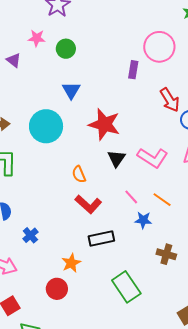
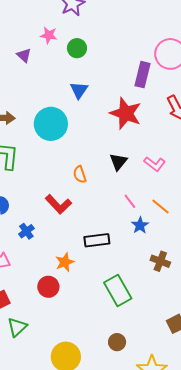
purple rectangle: (133, 70) -> (142, 75), size x1.4
red star: (104, 124) -> (126, 113), moved
pink L-shape: (153, 158) -> (155, 164), size x0.7
red L-shape: (88, 204) -> (58, 204), moved
blue star: (143, 220) -> (140, 225), turned 30

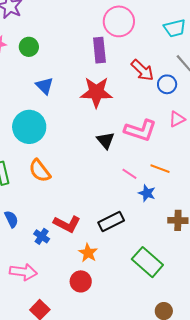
pink L-shape: (155, 164) -> (140, 130), size x1.5
orange semicircle: (80, 174) -> (40, 171), moved, size x1.4
red L-shape: (58, 204) -> (67, 224), moved

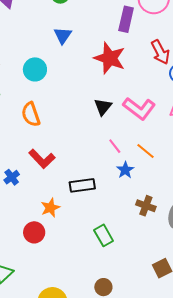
cyan circle: (29, 127) -> (35, 69), size x0.7
red L-shape: (67, 224) -> (42, 159), moved
green rectangle: (147, 262) -> (104, 235), size x0.7

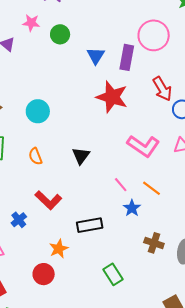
blue triangle: (63, 35) -> (96, 56), moved
black triangle: (103, 107) -> (81, 156), moved
orange semicircle: (31, 114) -> (35, 156), size x0.7

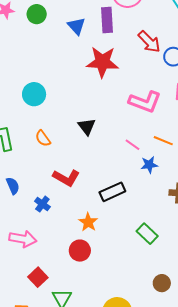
blue star: (132, 208) -> (149, 165), turned -30

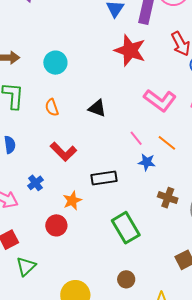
black triangle: (87, 127) -> (97, 108), turned -48
blue cross: (42, 204) -> (35, 183), moved
green rectangle: (147, 234) -> (126, 228), size x1.4

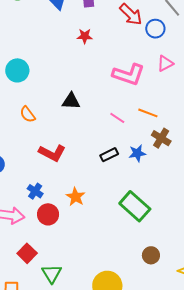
red star: (130, 50) -> (85, 36), size x0.5
blue star: (147, 162) -> (137, 153), moved
black rectangle: (104, 178) -> (109, 155), moved, size x0.7
brown cross: (168, 198) -> (161, 138), moved, turned 30
red circle: (56, 225) -> (48, 214), moved

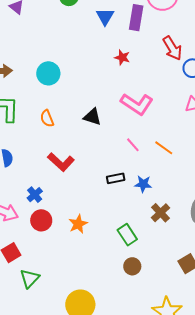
pink L-shape: (128, 75) -> (137, 104), moved
brown cross: (161, 138) -> (161, 213), moved
orange star: (76, 197) -> (78, 224), moved
green rectangle: (135, 206) -> (127, 235), size x0.7
brown circle: (151, 255) -> (132, 266), moved

